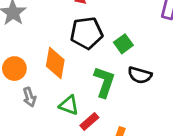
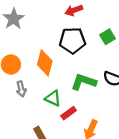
green square: (123, 44) -> (108, 37), moved
green L-shape: (104, 82) -> (84, 82), turned -95

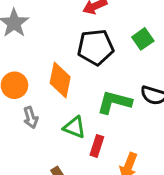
red rectangle: (69, 113) -> (97, 146), turned -32

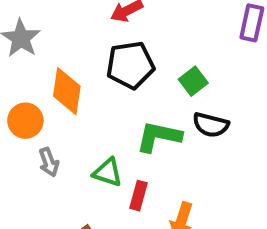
green square: (143, 39) -> (193, 81), moved
orange diamond: (60, 80) -> (67, 91), moved

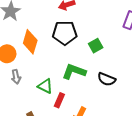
black semicircle: (211, 125) -> (107, 79), moved

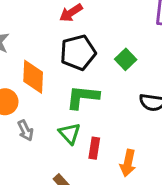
green L-shape: (74, 72) -> (83, 97), moved
green triangle: (45, 86) -> (70, 133), turned 35

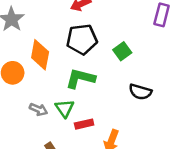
gray arrow: (25, 131) -> (38, 109), moved, turned -48
red rectangle: (94, 148) -> (84, 124), turned 60

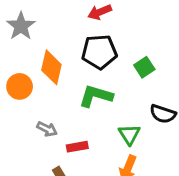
green triangle: (65, 108) -> (129, 134), moved
red rectangle: (84, 124) -> (77, 147), moved

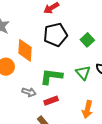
green L-shape: (96, 96) -> (51, 76), moved
green triangle: (129, 134) -> (83, 73), moved

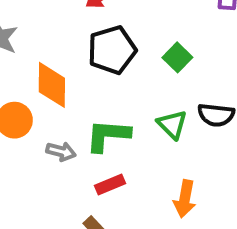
gray arrow: (29, 92) -> (61, 152), moved

